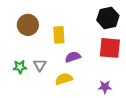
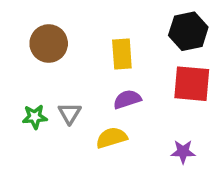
yellow rectangle: (59, 35) -> (122, 54), moved

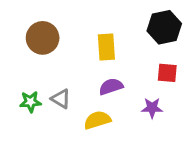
red square: (192, 84) -> (167, 73), size x0.6
gray triangle: (70, 113) -> (61, 99), turned -30
purple star: (183, 152) -> (152, 108), moved

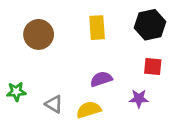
yellow rectangle: (106, 47) -> (97, 28), moved
gray triangle: (61, 99) -> (54, 104), moved
green star: (30, 102) -> (16, 92), moved

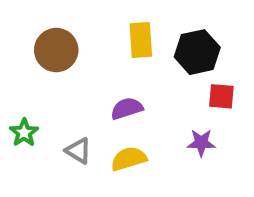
black hexagon: (150, 25) -> (197, 52), moved
purple semicircle: (101, 79) -> (127, 108), moved
green star: (16, 92) -> (24, 133), turned -30

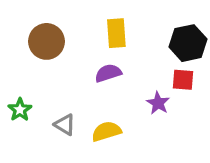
black hexagon: (197, 52) -> (188, 43), moved
purple semicircle: (127, 108) -> (108, 73), moved
purple star: (201, 143) -> (158, 103), moved, turned 30

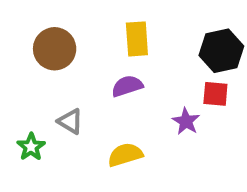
green star: (20, 110) -> (31, 147), moved
gray triangle: (65, 125) -> (70, 121), moved

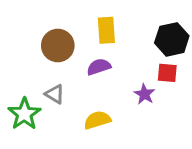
brown circle: (55, 49) -> (58, 46), moved
green star: (31, 147) -> (24, 114), size x1.5

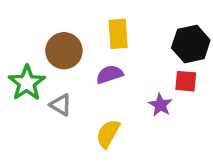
green star: (24, 114) -> (27, 83), moved
yellow semicircle: (97, 120) -> (108, 134), turned -44

